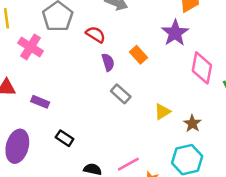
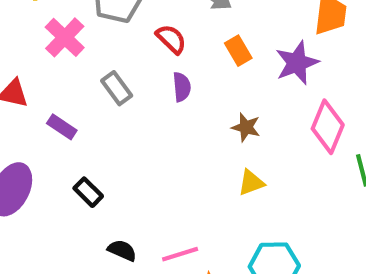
orange rectangle: (139, 55) -> (238, 51), moved
gray rectangle: (121, 94) -> (117, 88), moved
brown star: (192, 123) -> (246, 127), moved, turned -30

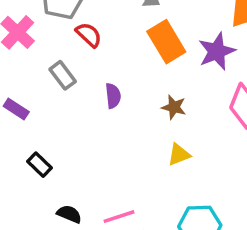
red semicircle: (171, 39) -> (89, 35), moved
orange rectangle: (238, 51) -> (166, 42), size x1.6
purple semicircle: (182, 87) -> (113, 96), moved

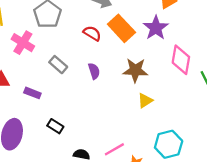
red semicircle: (89, 35) -> (92, 33), moved
brown star: (174, 107) -> (135, 70), size x1.5

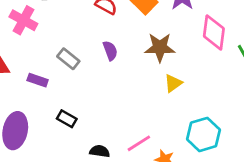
gray rectangle: (58, 65) -> (68, 59), moved

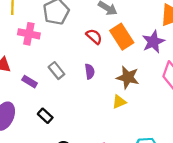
pink cross: (23, 20) -> (29, 34), turned -30
yellow triangle: (173, 83) -> (119, 102), moved

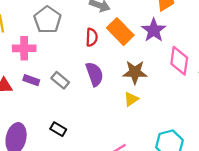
red semicircle: (94, 36) -> (92, 37), turned 63
purple semicircle: (90, 71) -> (95, 74), size x1.5
purple rectangle: (30, 82) -> (31, 80), moved

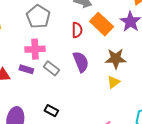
pink cross: (24, 48) -> (35, 49), moved

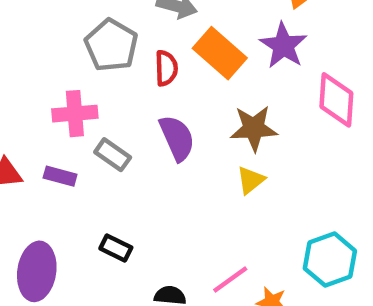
gray pentagon: (38, 17) -> (111, 45), moved
purple rectangle: (26, 69) -> (60, 176), moved

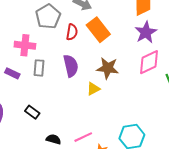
purple star: (283, 46) -> (146, 32), moved
pink diamond: (336, 100) -> (149, 62), turned 50
gray rectangle: (113, 155) -> (39, 68), turned 49
yellow triangle: (251, 180) -> (93, 89), moved

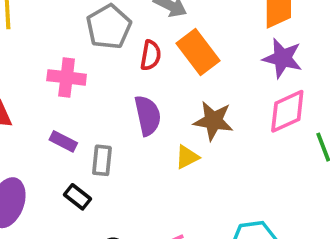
purple star: (146, 32) -> (282, 58), turned -30
gray rectangle: (39, 68) -> (102, 160), moved
purple rectangle: (12, 73) -> (63, 141), moved

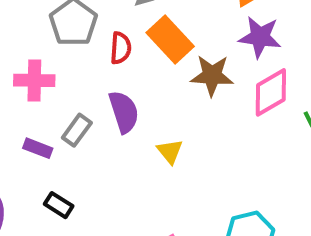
brown star: (213, 121) -> (212, 75), moved
yellow triangle: (187, 157) -> (170, 151), turned -36
gray rectangle: (102, 160) -> (77, 130), moved, turned 36

